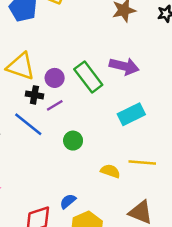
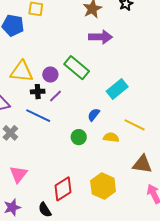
purple arrow: (124, 66) -> (100, 37), moved
green circle: (73, 141) -> (79, 137), moved
yellow line: (142, 163) -> (135, 125), turned 35
blue semicircle: (68, 201) -> (94, 115), moved

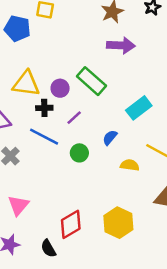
purple line: (56, 96) -> (74, 118), moved
green circle: (79, 137) -> (79, 153), moved

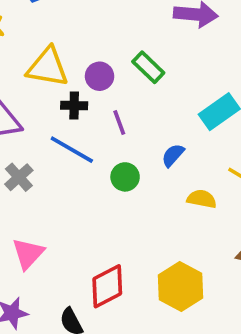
green rectangle: (91, 81) -> (148, 67), size x0.7
purple line: (74, 118) -> (119, 122), turned -70

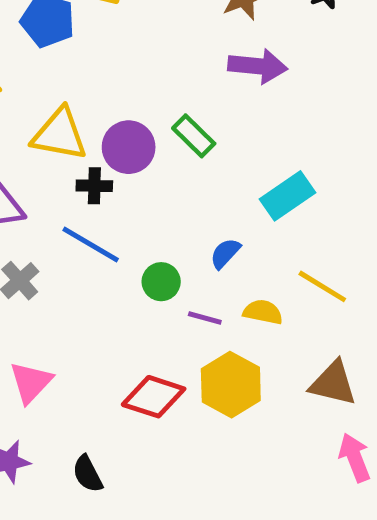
purple circle: (100, 76) -> (129, 147), size x1.4
purple line: (119, 122) -> (205, 318), moved, turned -55
red diamond: (107, 286) -> (154, 397), moved, turned 45
yellow hexagon: (180, 286) -> (231, 385), moved

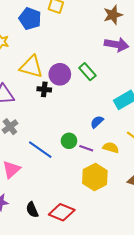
blue line: (91, 245) -> (40, 150), moved
green circle: (161, 282) -> (69, 141), moved
red diamond: (154, 397) -> (62, 212), moved

